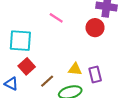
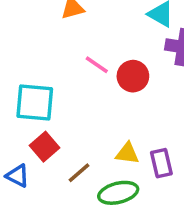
red circle: (95, 28) -> (133, 76), moved

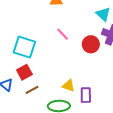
red circle: (133, 76) -> (91, 44), moved
brown line: (79, 173) -> (32, 90), moved

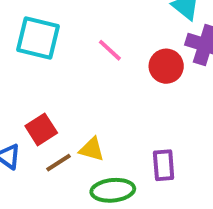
cyan square: (24, 47) -> (38, 38), moved
yellow triangle: (68, 86) -> (92, 149), moved

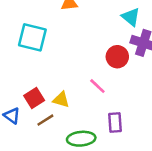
pink line: (110, 50) -> (97, 86), moved
yellow triangle: (92, 149) -> (61, 100), moved

